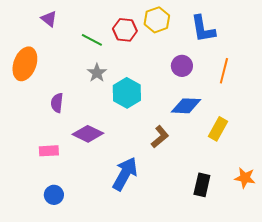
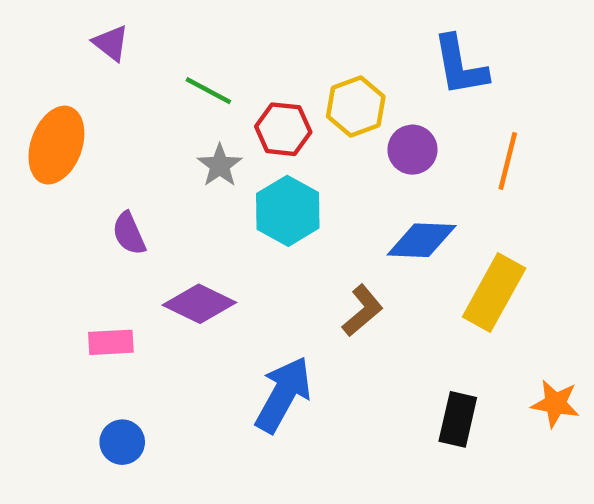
yellow hexagon: (157, 20) -> (356, 107), moved
red hexagon: (125, 30) -> (283, 129), moved
purple semicircle: (57, 103) -> (129, 233), turned -30
yellow rectangle: (218, 129) -> (494, 292), size x1.4

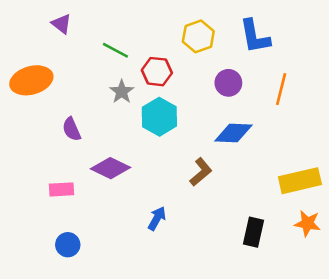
yellow hexagon: (356, 107) -> (198, 36), moved
orange ellipse: (56, 145) -> (31, 80), turned 54
yellow rectangle: (494, 292) -> (300, 181), moved, turned 48
blue arrow: (283, 395) -> (157, 218), size x0.6

